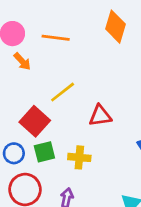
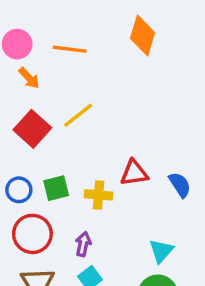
red triangle: (100, 116) -> (134, 173), moved
red square: (35, 121) -> (32, 129), moved

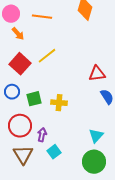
red triangle: (134, 173) -> (97, 74), moved
blue circle: (19, 190) -> (12, 92), moved
purple arrow: (83, 244) -> (42, 135), moved

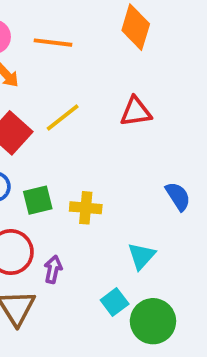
red triangle: (97, 74) -> (136, 112), moved
cyan triangle: (96, 136) -> (141, 256), moved
cyan square: (54, 152) -> (115, 302), moved

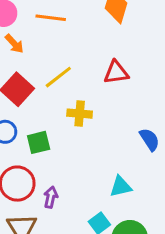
yellow cross: (86, 208) -> (80, 114), moved
cyan triangle: (141, 256) -> (121, 187), turned 35

